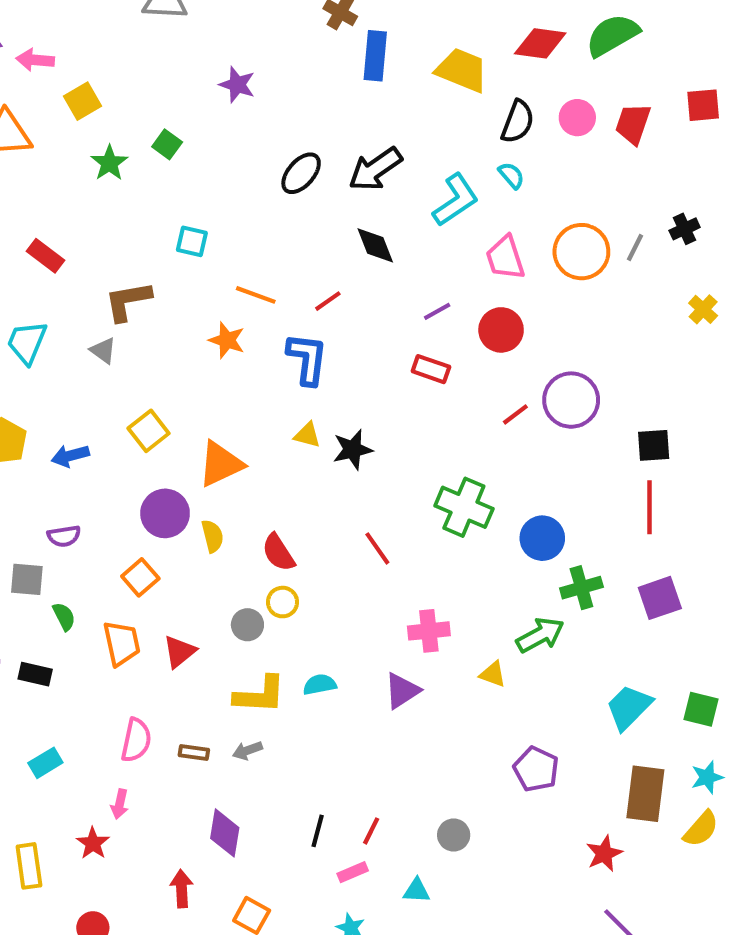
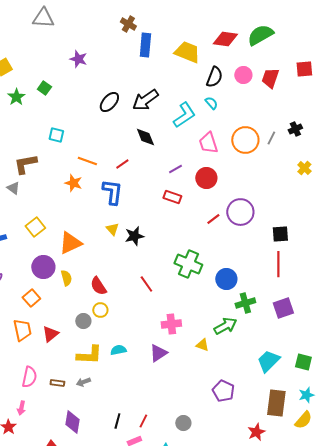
yellow triangle: (307, 435) -> (112, 229), turned 32

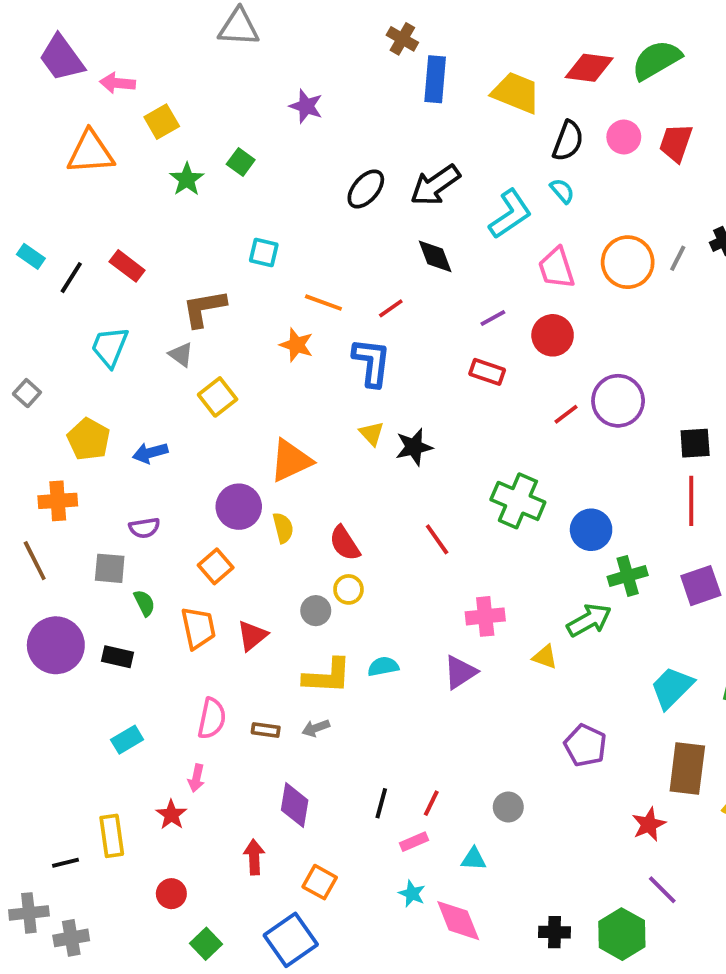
yellow square: (35, 227) -> (218, 397), moved

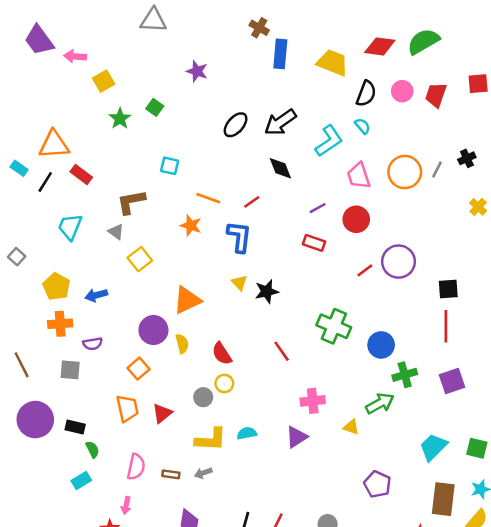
orange triangle: (90, 152) -> (54, 145), moved
orange cross: (58, 501) -> (60, 324), moved
green semicircle: (144, 603) -> (93, 449), moved

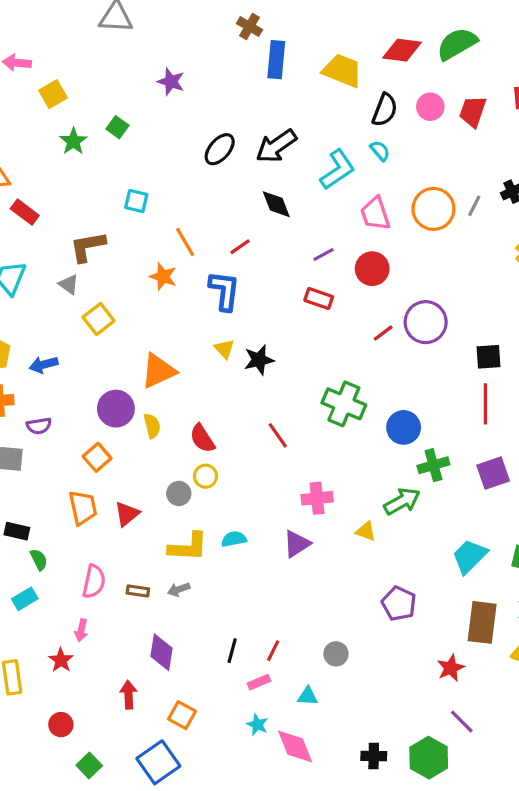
orange line: (208, 198) -> (185, 242), turned 40

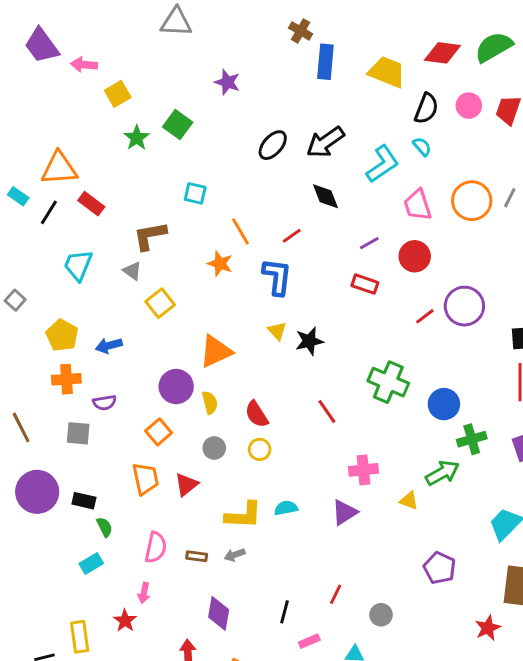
green square: (117, 127) -> (178, 125), size x1.4
gray circle: (179, 493) -> (214, 448), moved
red line: (273, 651) -> (336, 594), moved

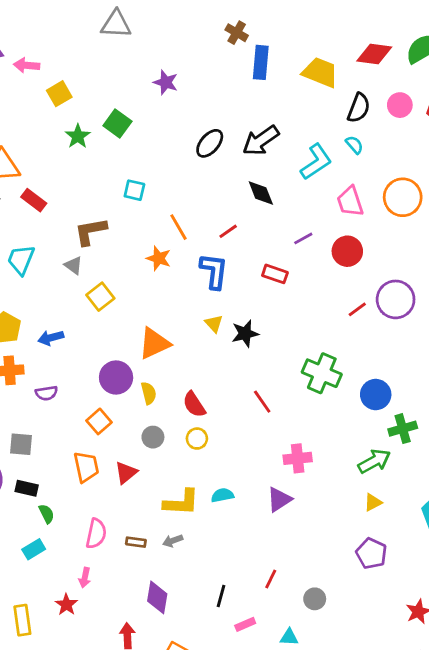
red rectangle: (365, 284) -> (275, 274), moved
gray square: (78, 433) -> (21, 444), moved
yellow triangle: (409, 501) -> (373, 502), moved, turned -48

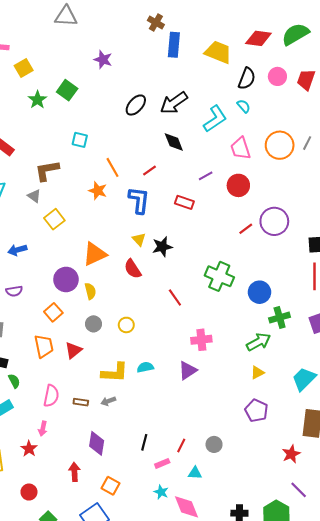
red semicircle: (194, 404) -> (133, 269), moved
red line: (271, 579) -> (181, 446), moved

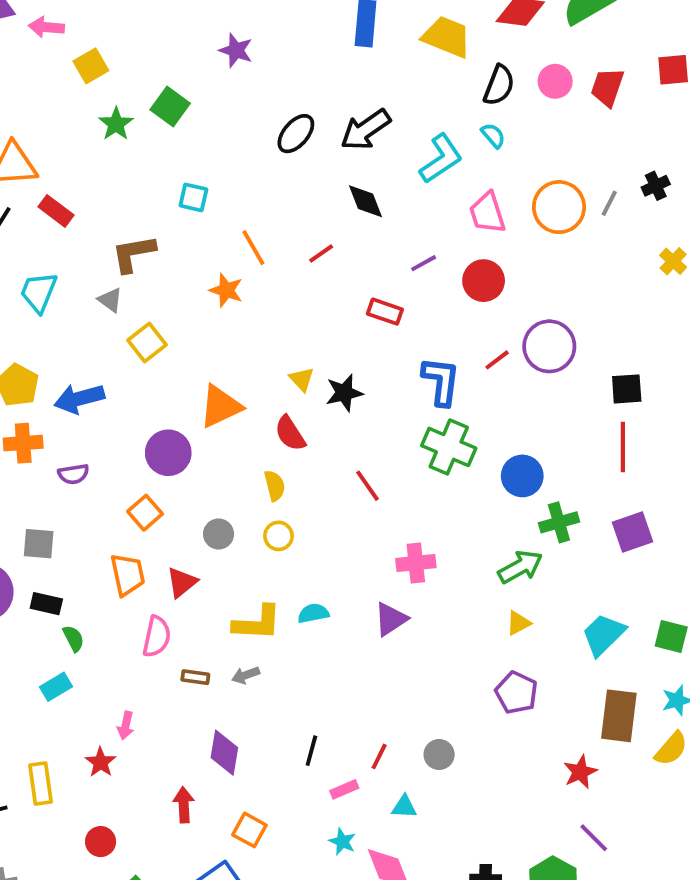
blue L-shape: (139, 200) -> (441, 381), moved
blue arrow: (17, 250) -> (79, 399), size x1.4
yellow semicircle: (90, 291) -> (275, 486), moved
pink semicircle: (51, 396) -> (157, 637), moved

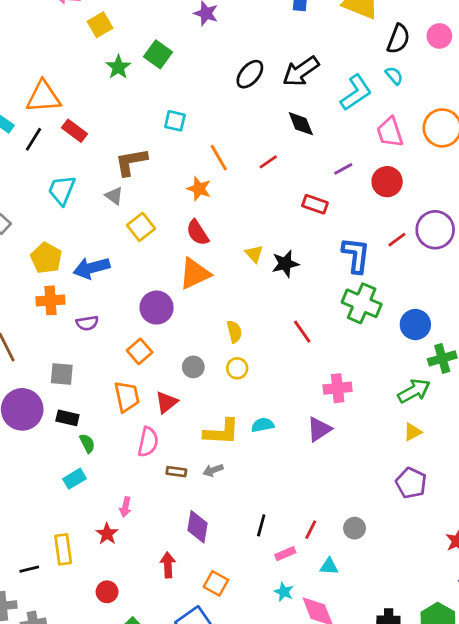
red semicircle: (290, 433) -> (198, 233), moved

